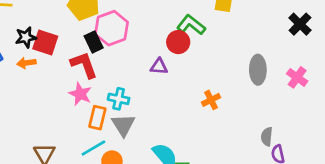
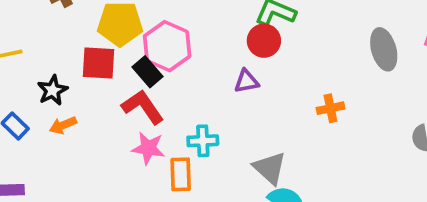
red square: (45, 42) -> (99, 63), moved
orange cross: (211, 100) -> (330, 108), turned 30
gray triangle: (123, 125) -> (270, 168), moved

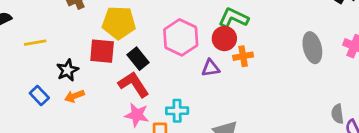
pink hexagon: (167, 46) -> (181, 37), moved
orange cross: (330, 108) -> (243, 56), moved

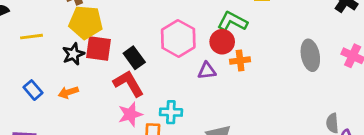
yellow pentagon: (119, 23) -> (86, 22), moved
black star: (68, 70) -> (73, 54), moved
pink star: (137, 115) -> (130, 114), turned -30

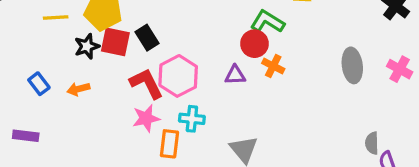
yellow line: (31, 37) -> (56, 17), moved
pink hexagon: (178, 38) -> (178, 76), moved
black rectangle: (134, 58) -> (147, 38), moved
orange cross: (240, 60) -> (273, 66), turned 30

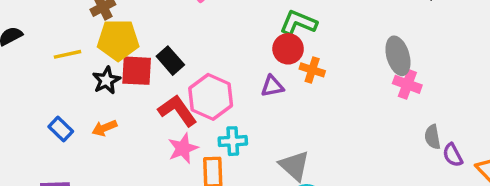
pink cross: (400, 69) -> (407, 84), moved

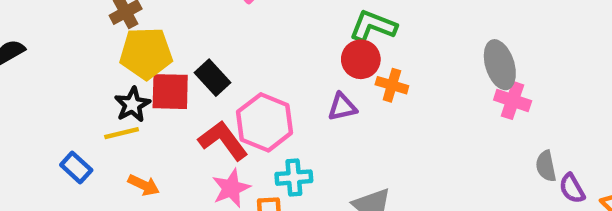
yellow line: (67, 54) -> (122, 133), moved
orange arrow: (104, 128) -> (144, 185), moved, turned -130

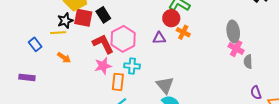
gray semicircle: (546, 166) -> (248, 62), moved

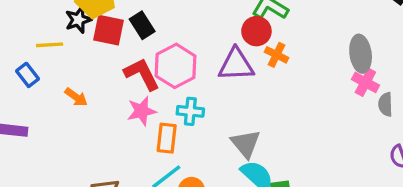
black star: (65, 21) -> (78, 20), moved
yellow line: (58, 33) -> (50, 45), moved
purple triangle: (159, 38) -> (236, 65), size x1.6

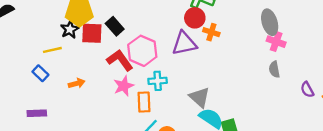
orange arrow: (76, 97) -> (77, 83), turned -42
gray semicircle: (385, 104) -> (274, 69), moved

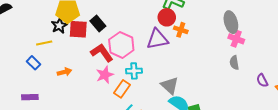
orange rectangle: (144, 102) -> (122, 89), turned 36

